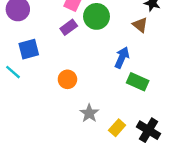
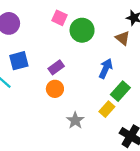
purple rectangle: (69, 27) -> (56, 67), moved
green rectangle: (138, 82) -> (120, 91), turned -72
yellow rectangle: (117, 128) -> (107, 109), moved

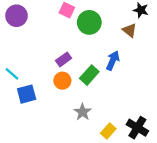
blue square: (19, 61) -> (27, 94), moved
green rectangle: (120, 91) -> (89, 75), moved
yellow rectangle: (107, 109) -> (108, 131), moved

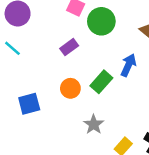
purple rectangle: (64, 59) -> (69, 47), moved
cyan line: (12, 74) -> (12, 48), moved

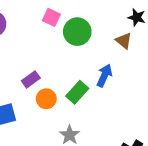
purple rectangle: (69, 47) -> (31, 79), moved

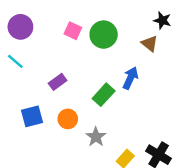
pink square: (51, 17) -> (73, 31), moved
orange circle: (46, 99) -> (68, 119), moved

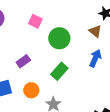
green circle: (104, 35) -> (59, 38), moved
blue arrow: (130, 78) -> (95, 58), moved

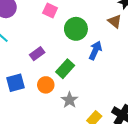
blue arrow: (95, 58) -> (95, 50), moved
green rectangle: (59, 71) -> (65, 69), moved

